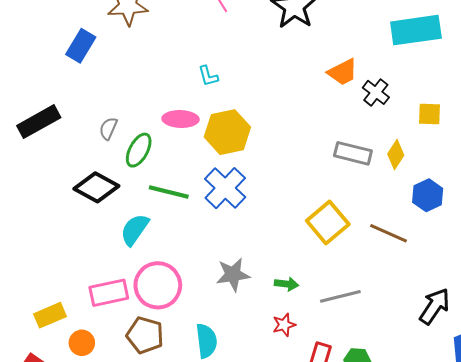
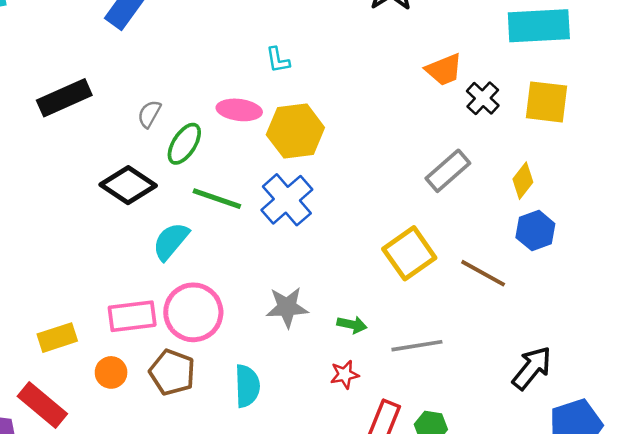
yellow square: (430, 114) -> (546, 102), moved, size x1.5
gray rectangle: (353, 153) -> (448, 171), turned -60
yellow diamond: (396, 155) -> (523, 181), moved
orange circle: (82, 343) -> (111, 372), moved

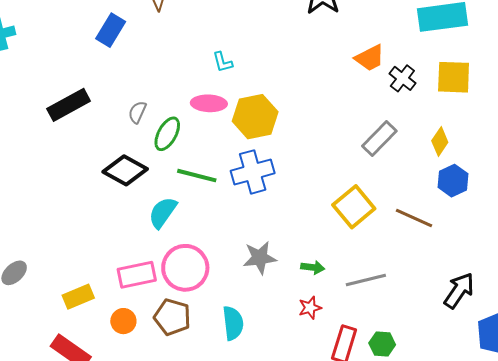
cyan L-shape: (278, 60) -> (223, 62), moved
blue cross: (287, 200) -> (253, 172), turned 30

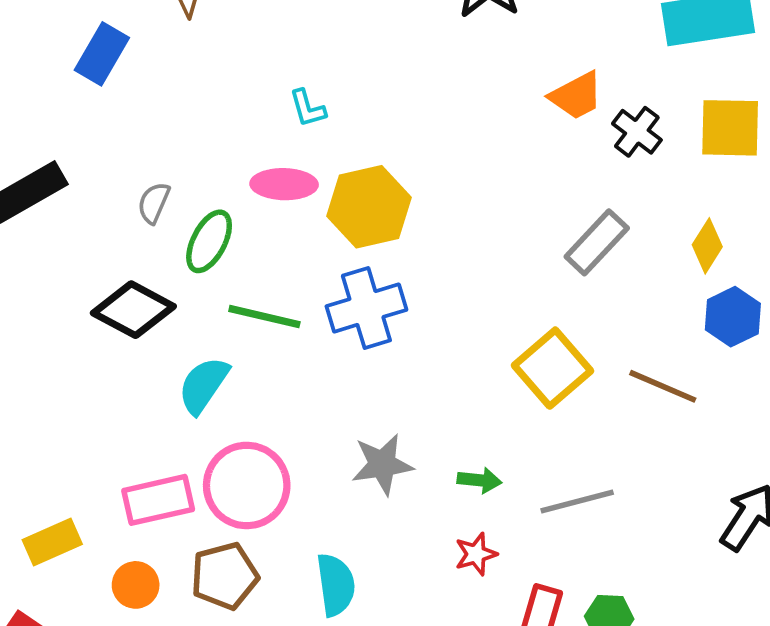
brown pentagon: (172, 317) -> (225, 576), turned -30

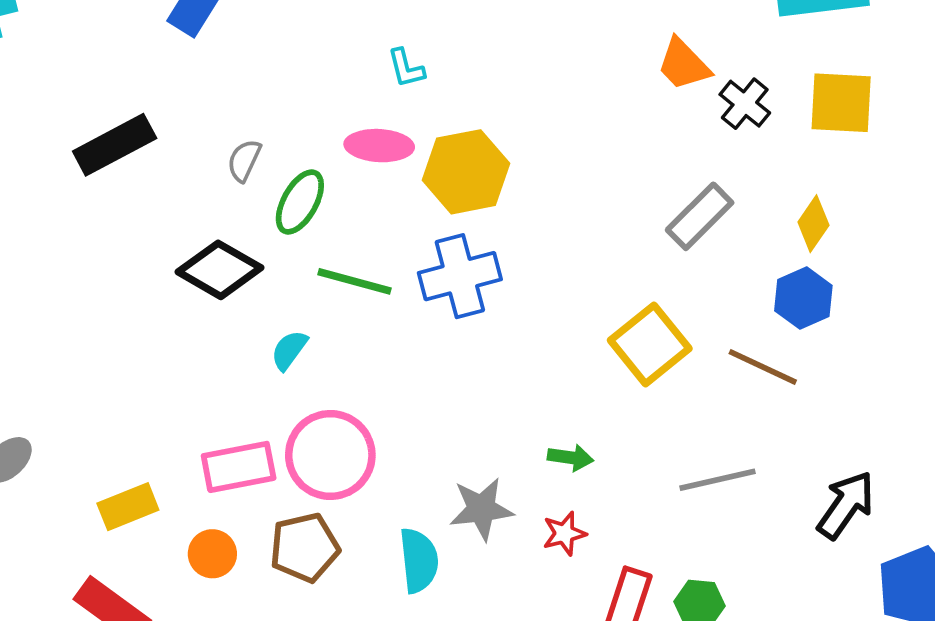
orange trapezoid: (576, 96) -> (684, 64), turned 72
blue hexagon: (733, 317) -> (803, 298), moved
cyan semicircle: (203, 385) -> (289, 350), size x0.7
gray star: (382, 464) -> (481, 509), moved
gray line: (577, 502) -> (718, 480), moved

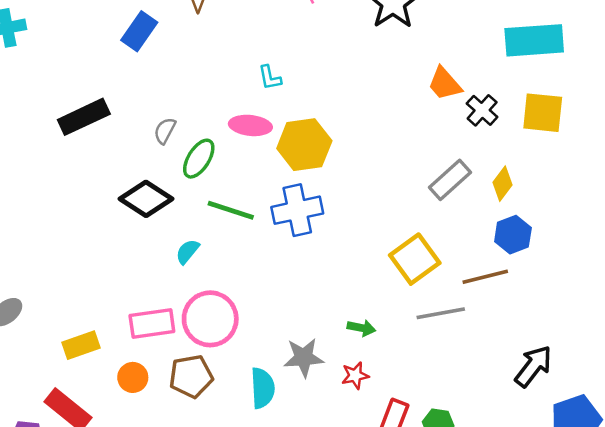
yellow diamond: (813, 224) -> (502, 184), moved
brown line: (763, 367) -> (485, 277), turned -42
gray line: (718, 480) -> (441, 313), moved

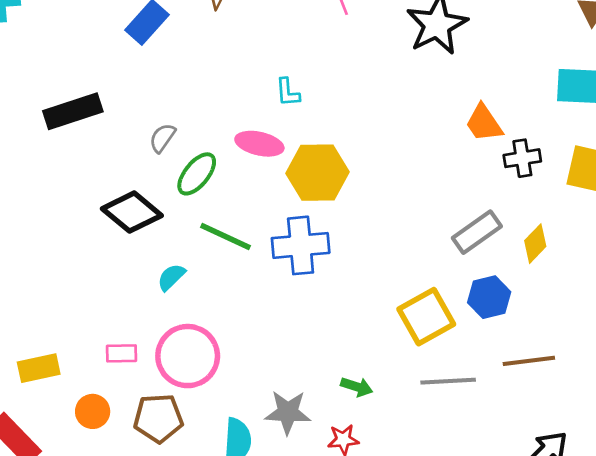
black cross: (482, 110) -> (522, 158), turned 32
blue hexagon: (513, 235) -> (489, 297), moved
brown line: (485, 277) -> (529, 361), moved
pink rectangle: (152, 324) -> (122, 353), size x0.6

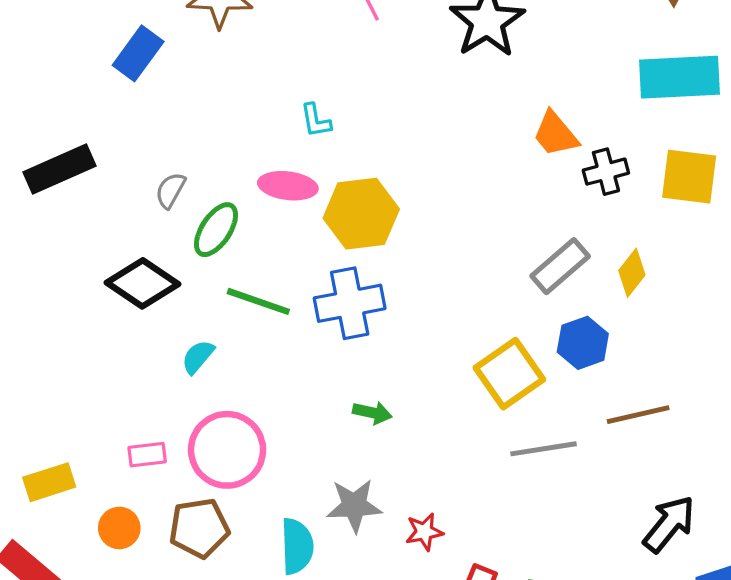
green arrow: (357, 387) -> (372, 413), moved

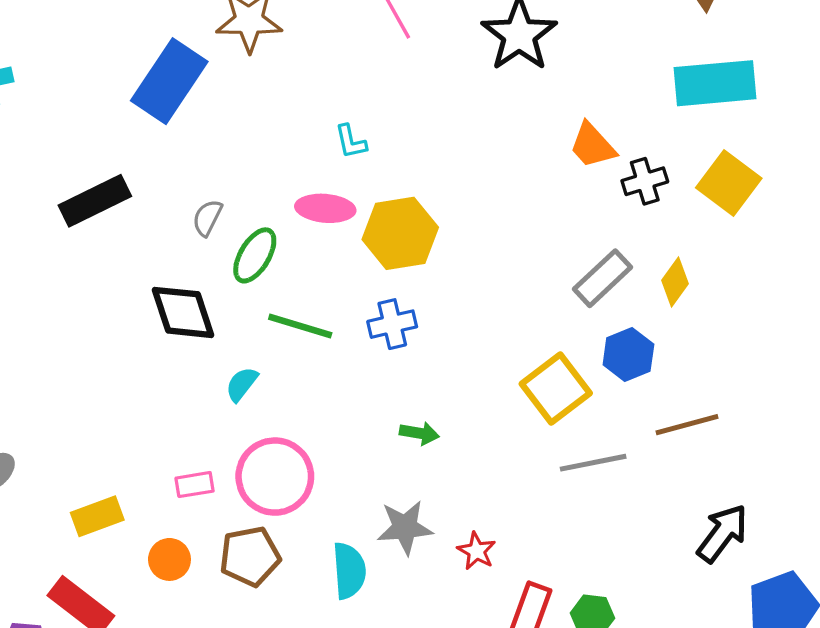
blue rectangle: (138, 53) -> (169, 81), size x1.5
yellow square: (689, 177) -> (729, 183), turned 32
black diamond: (143, 283) -> (183, 312), turned 40
blue cross: (350, 303) -> (392, 324), size x0.7
red star: (424, 532) -> (477, 551), turned -30

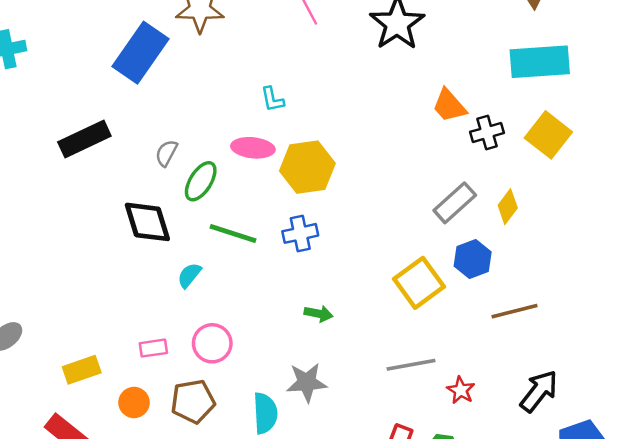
gray line: (593, 463) -> (411, 365), moved
pink circle: (275, 477) -> (212, 343), size x0.7
red star: (477, 551) -> (461, 390), moved

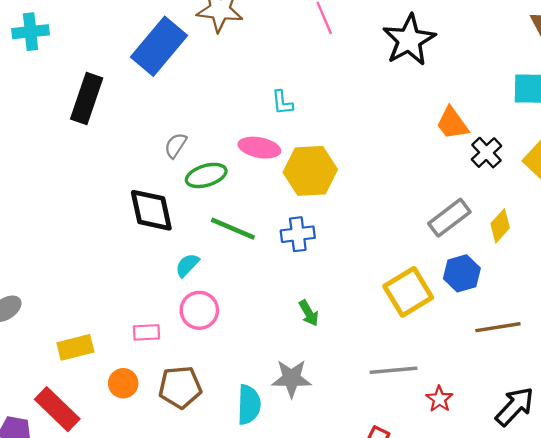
black cross: (487, 132) -> (486, 153), turned -32
black rectangle: (84, 139) -> (87, 98), moved, turned -51
green ellipse: (201, 181) -> (206, 175), turned 36
green arrow: (319, 314) -> (309, 313), turned 44
pink circle: (212, 343) -> (199, 310), moved

